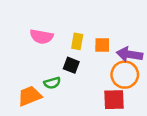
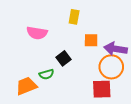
yellow rectangle: (77, 41) -> (74, 17), moved
black square: (71, 65) -> (63, 58), turned 32

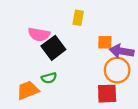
orange square: (91, 40) -> (105, 42), moved
black square: (63, 58) -> (53, 48), moved, size x1.5

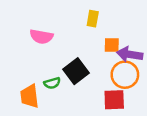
yellow rectangle: (78, 18) -> (93, 19), moved
black square: (53, 48) -> (76, 71), moved
orange trapezoid: (28, 90) -> (30, 96), turned -75

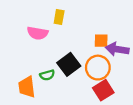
yellow rectangle: (93, 19) -> (59, 17), moved
orange circle: (125, 75) -> (98, 68), moved
red square: (114, 100) -> (103, 90), turned -30

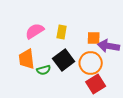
yellow rectangle: (59, 17) -> (62, 32), moved
pink semicircle: (38, 33) -> (35, 31), turned 138
orange trapezoid: (27, 87) -> (27, 59), moved

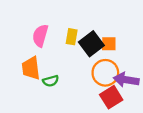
pink semicircle: (35, 31) -> (40, 36), turned -42
purple arrow: (109, 46) -> (126, 80), moved
black square: (64, 60) -> (91, 44), moved

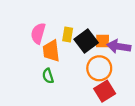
orange trapezoid: (31, 68) -> (51, 51), moved
purple arrow: (126, 80) -> (119, 46), moved
green semicircle: (51, 81) -> (48, 76), turned 88

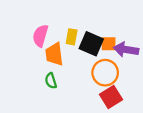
black square: (86, 41) -> (91, 44), turned -30

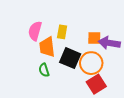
black square: (91, 44) -> (70, 58), moved

